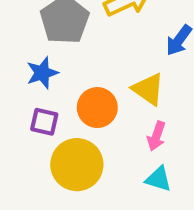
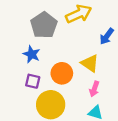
blue star: (42, 73) -> (32, 54), turned -30

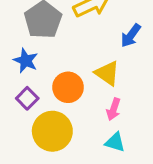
purple square: (33, 81) -> (27, 98), turned 32

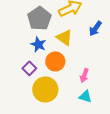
blue star: (26, 61) -> (38, 44), moved
yellow triangle: (107, 73) -> (64, 37), moved

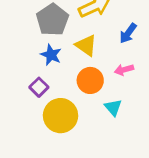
orange circle: (55, 61) -> (90, 80), moved
pink arrow: (84, 75) -> (124, 70), moved, turned 56
cyan triangle: (85, 96) -> (113, 107), moved, turned 32

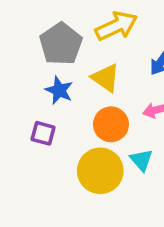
purple square: (39, 87) -> (43, 133), turned -30
yellow circle: (61, 116) -> (100, 171), moved

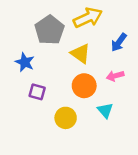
blue star: (59, 90) -> (25, 62), moved
yellow circle: (100, 171) -> (66, 118), moved, size x0.7

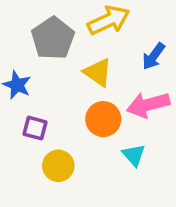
pink arrow: (115, 76) -> (148, 105), size x1.6
yellow circle: (66, 118) -> (58, 166), moved

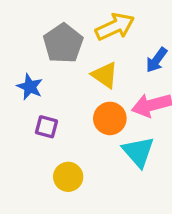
cyan triangle: (134, 155) -> (138, 152), size x1.5
yellow circle: (58, 166) -> (68, 177), moved

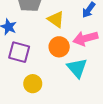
purple square: (46, 127) -> (19, 52), size x1.5

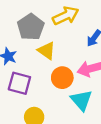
yellow triangle: (56, 19) -> (47, 51), moved

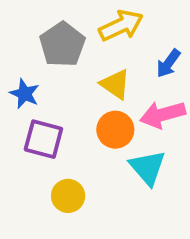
yellow triangle: (47, 51) -> (115, 84), moved

